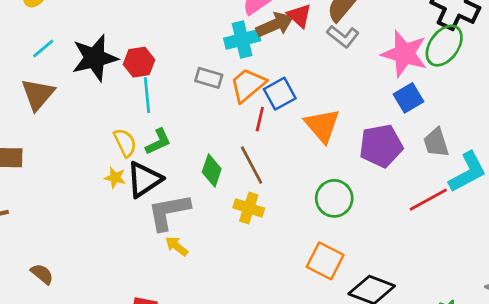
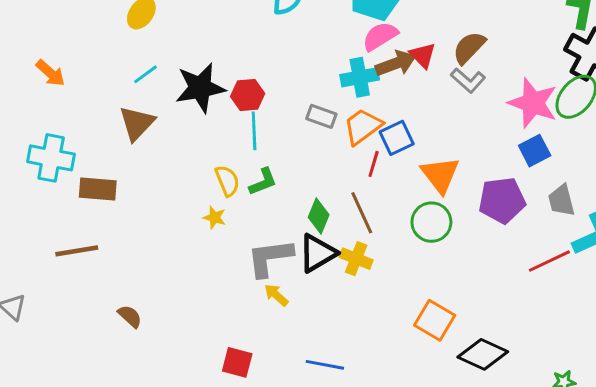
black triangle: (144, 179) -> (318, 253), moved
green circle: (334, 198) -> (431, 222), moved

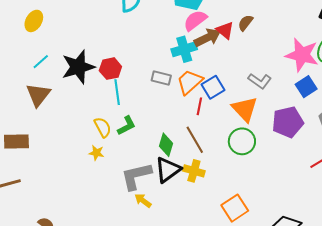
brown semicircle: (469, 48) -> (245, 23), moved, size x0.7
gray L-shape: (468, 80) -> (260, 81), moved
orange square: (435, 320) -> (235, 208), moved, turned 32

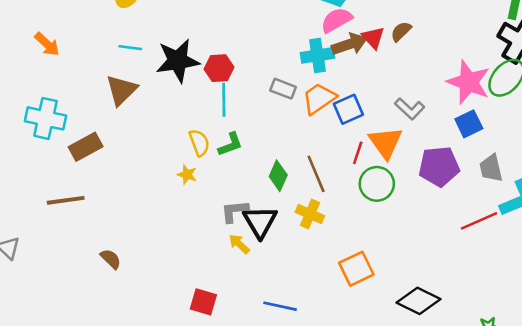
cyan line: (41, 62) -> (130, 48), turned 42
red line: (199, 106) -> (358, 153), moved
brown rectangle: (16, 141) -> (86, 147), turned -35
black triangle: (168, 170) -> (260, 222), moved, turned -32
gray L-shape: (136, 176) -> (235, 211), size x0.7

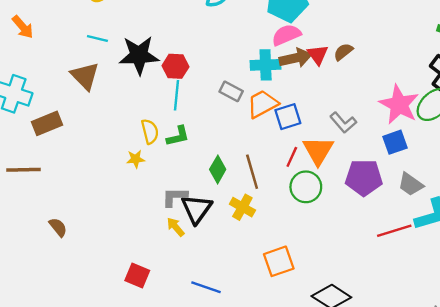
brown triangle: (121, 90) -> (85, 76), turned -36
gray trapezoid: (491, 168) -> (411, 184), turned -48
yellow star: (187, 175) -> (136, 159), turned -30

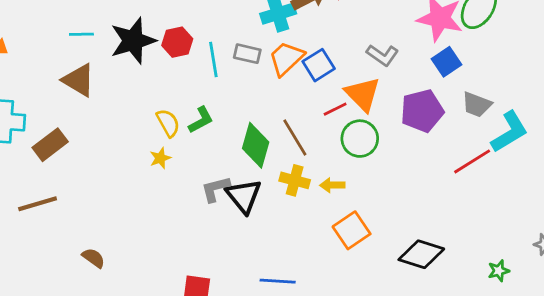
cyan line: (176, 95) -> (213, 60), moved
red line: (292, 157) -> (335, 109), turned 54
green diamond: (218, 169) -> (256, 145), size x1.4
yellow arrow: (176, 227) -> (332, 185), moved, turned -36

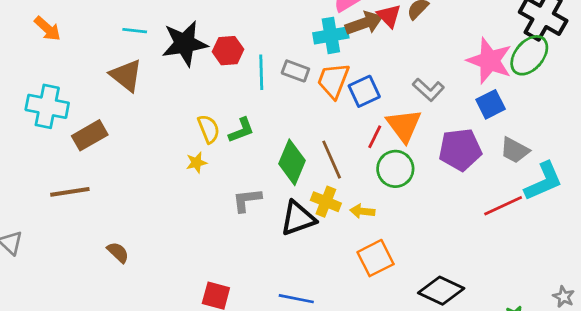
orange trapezoid: (286, 58) -> (333, 81), turned -33
red line: (335, 109) -> (375, 137), turned -45
black triangle: (244, 196) -> (298, 218), moved, turned 42

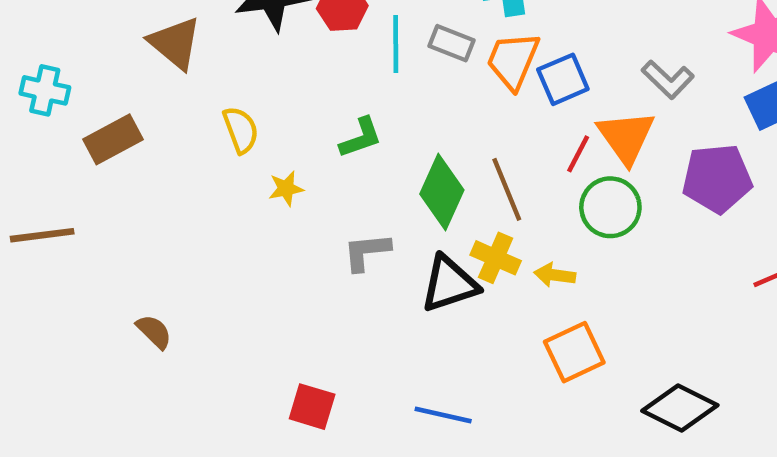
cyan cross: (47, 106) -> (45, 90), size x0.7
yellow semicircle: (209, 129) -> (241, 130), moved
brown line: (70, 192) -> (42, 235), moved

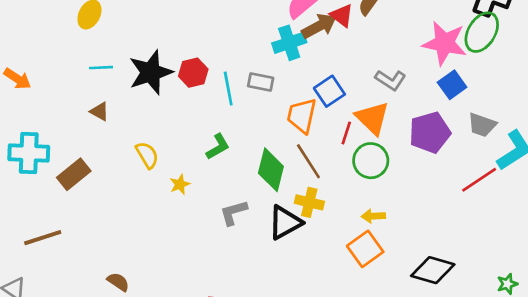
brown triangle: (175, 43) -> (100, 112), size x0.6
orange trapezoid: (513, 60) -> (302, 116), moved
cyan cross: (45, 90) -> (29, 153), size x1.4
yellow arrow: (555, 275) -> (373, 216), moved

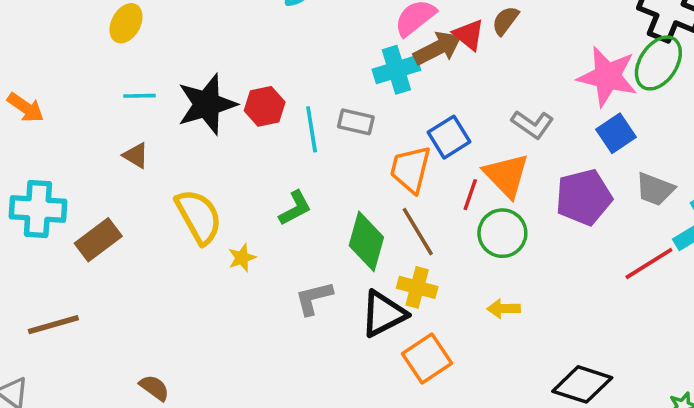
yellow semicircle: (147, 155) -> (199, 217), size x1.5
orange square: (365, 249) -> (427, 358), moved

